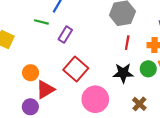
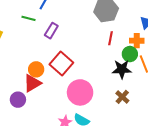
green circle: (148, 69) -> (130, 54), moved
orange circle: (31, 73) -> (36, 69), moved
black star: (123, 73) -> (122, 69), moved

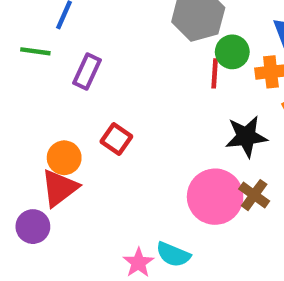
green circle: (130, 54) -> (232, 52), moved
red square: (61, 63) -> (116, 139), size x0.6
pink circle: (80, 92) -> (215, 197), moved

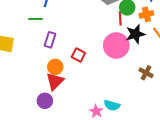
purple rectangle: (87, 72) -> (50, 40), moved
black star: (246, 136) -> (135, 34), moved
pink circle: (215, 197) -> (116, 45), moved

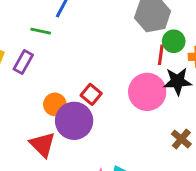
purple rectangle: (50, 40) -> (23, 62), moved
red triangle: (55, 81) -> (43, 145), moved, turned -42
purple circle: (45, 101) -> (74, 121), moved, size x1.6

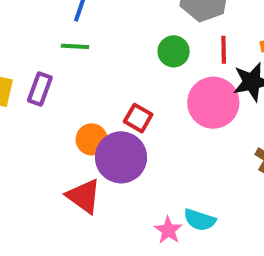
green line: (41, 31) -> (75, 46), moved
green circle: (174, 41) -> (174, 51), moved

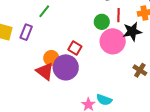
green line: (75, 46) -> (44, 11), turned -56
green circle: (174, 51) -> (102, 22), moved
red triangle: (84, 196) -> (45, 71), moved

